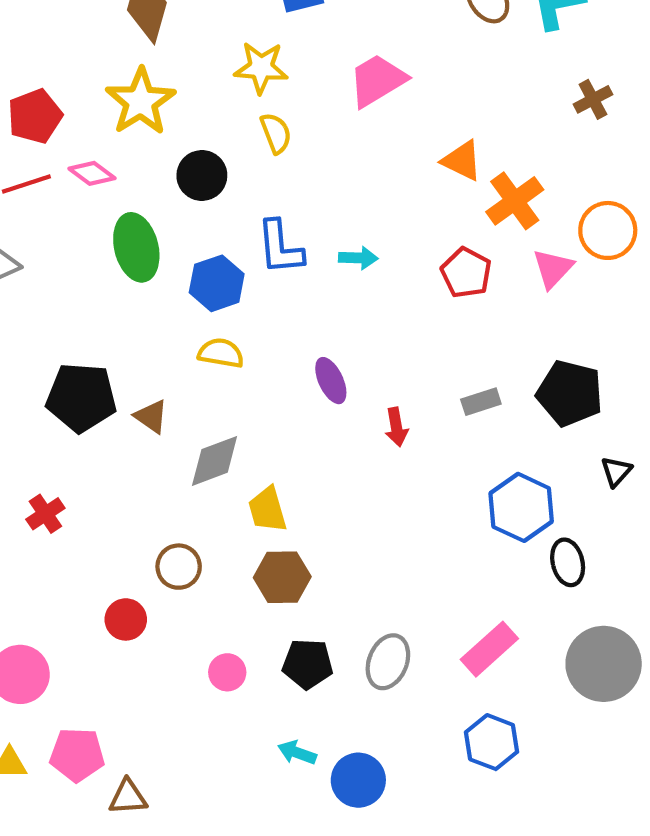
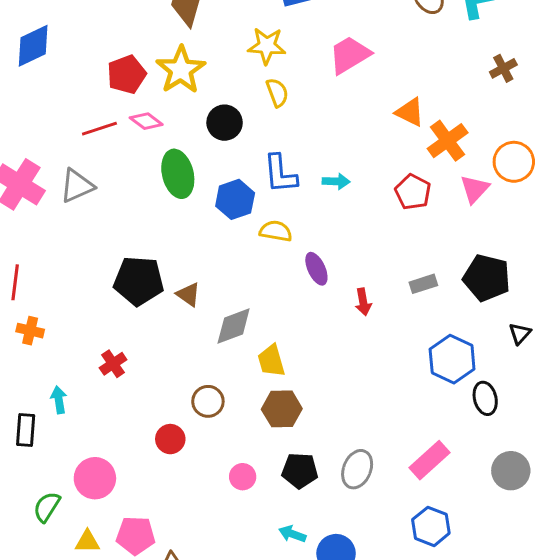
red pentagon: (35, 116) -> (127, 74), moved
yellow semicircle: (221, 353) -> (276, 231), moved
gray circle: (604, 664) -> (511, 471), size x0.7

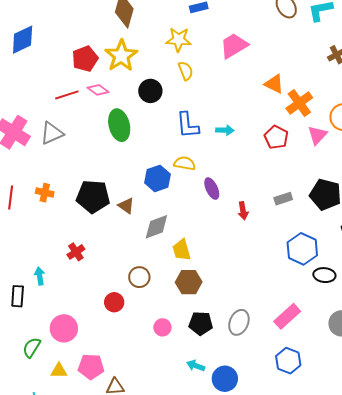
blue hexagon: (235, 199) -> (157, 178), moved
orange cross: (30, 331) -> (45, 193), moved
black ellipse: (485, 398) -> (324, 275), turned -70

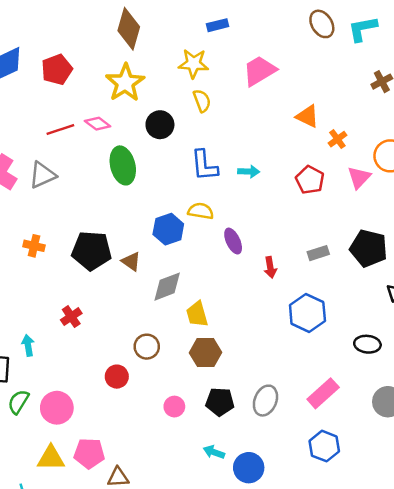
red pentagon: (85, 59) -> (57, 70), moved
orange cross: (299, 103) -> (337, 139), size x0.6
blue hexagon: (302, 249) -> (307, 313), moved
green semicircle: (32, 348) -> (18, 402), moved
yellow triangle: (59, 371) -> (51, 458), size x1.4

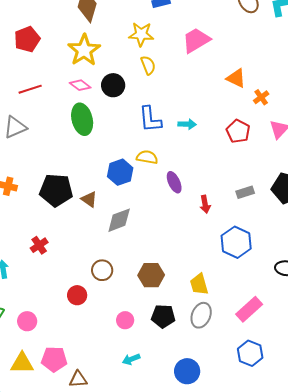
pink diamond: (98, 124) -> (80, 85), moved
yellow trapezoid: (197, 314) -> (199, 284), moved
pink circle: (57, 408) -> (27, 321), size x0.7
cyan arrow: (214, 452) -> (131, 359), moved, turned -42

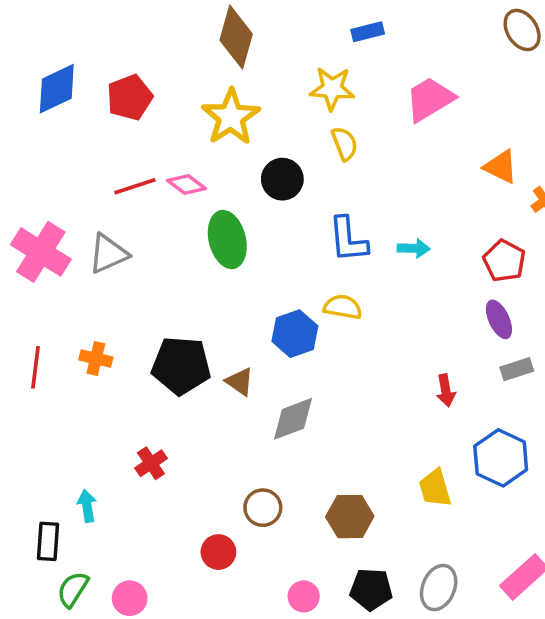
pink diamond: (80, 85) -> (186, 184), moved
purple ellipse: (174, 182) -> (499, 319), moved
yellow trapezoid: (199, 284) -> (435, 488), moved

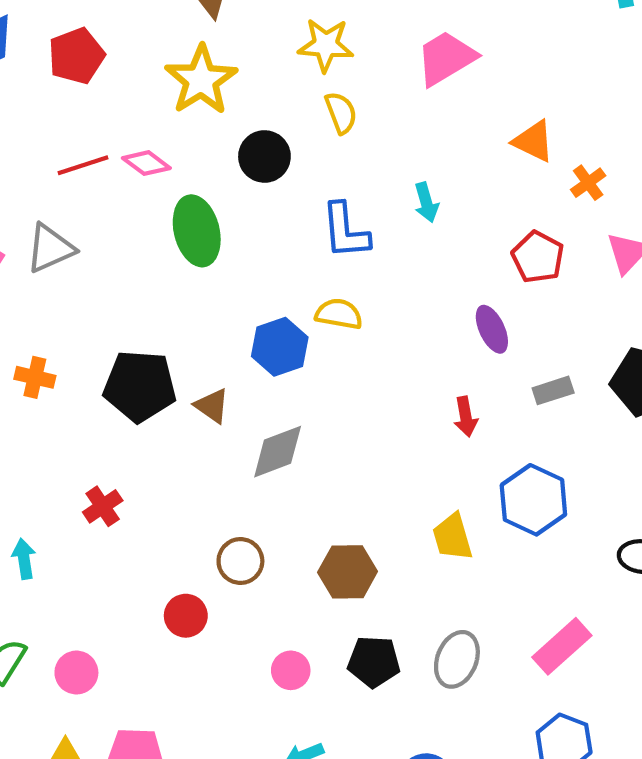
cyan arrow: (414, 248) -> (426, 202), moved, turned 72
purple ellipse: (499, 319) -> (492, 329), moved

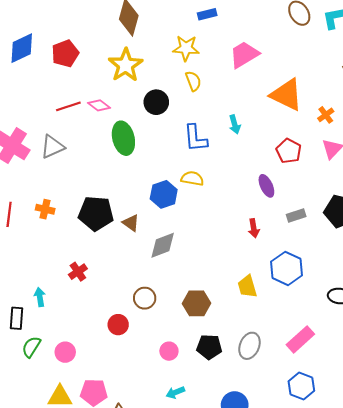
orange triangle: (533, 141) -> (287, 95), size x1.6
orange cross: (588, 183) -> (326, 115), moved

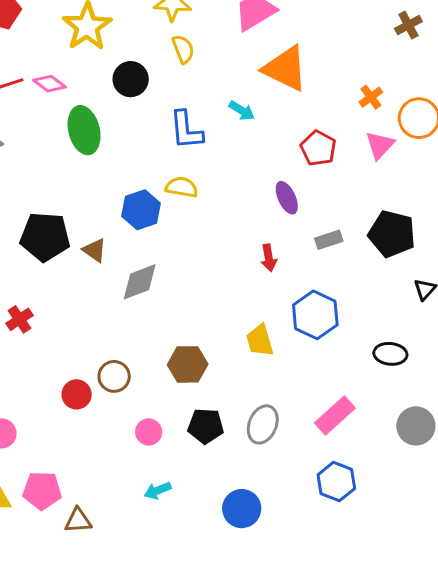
orange triangle: (287, 95) -> (285, 69), moved
cyan arrow: (235, 124) -> (242, 111), turned -42
brown circle: (145, 298) -> (114, 376), moved

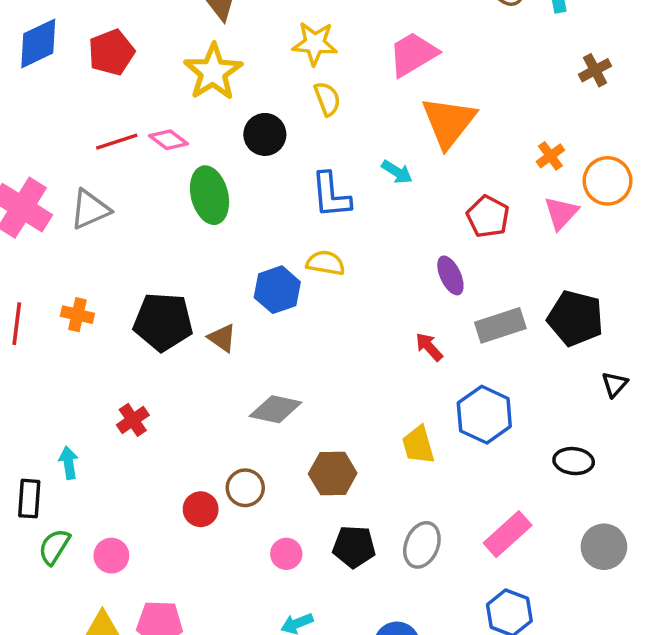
orange triangle: (285, 69) -> (449, 122), turned 42
gray rectangle: (329, 240) -> (500, 325), size x1.5
red arrow: (269, 258) -> (429, 347), turned 148
gray diamond: (140, 282) -> (276, 409), moved, turned 33

